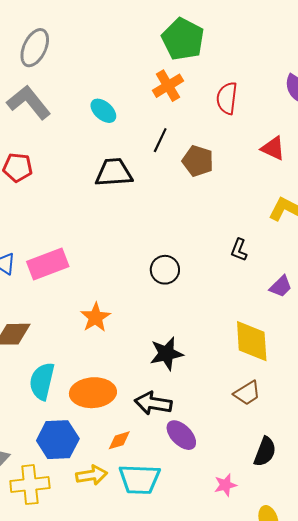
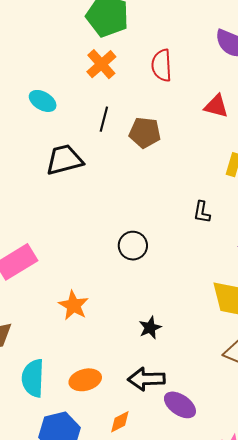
black star: (166, 354) -> (150, 328), size x0.7
orange ellipse: (93, 393) -> (85, 380), size x0.7

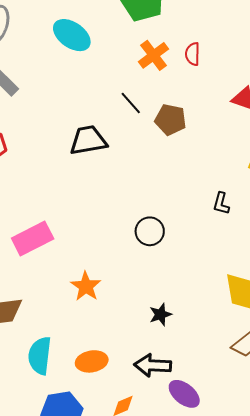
orange cross: (101, 64) -> (153, 55), moved
red semicircle: (162, 65) -> (193, 54), size x0.7
cyan ellipse: (43, 101) -> (72, 35), moved, size x1.4
black line: (104, 119) -> (131, 103), turned -60

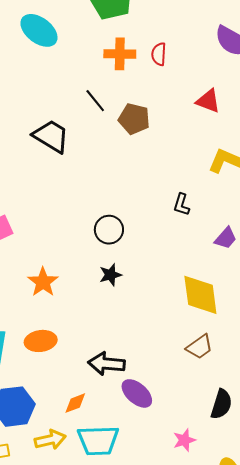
orange cross: (153, 55) -> (120, 54), turned 36
black trapezoid: (88, 140) -> (51, 136), turned 39
black star: (160, 314) -> (110, 275), moved
orange ellipse: (92, 361) -> (41, 341), moved

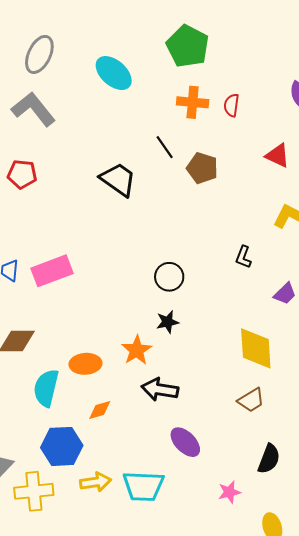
orange star: (43, 282) -> (137, 350), moved
orange ellipse: (41, 341) -> (85, 364), moved
black arrow: (106, 364) -> (160, 389), moved
orange diamond: (75, 403) -> (100, 410), moved

